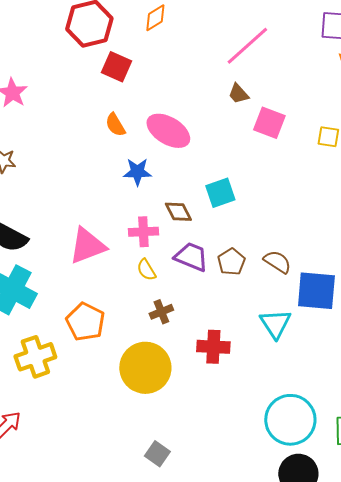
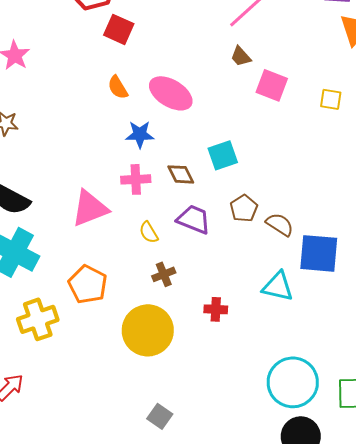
pink cross: (143, 232) -> (136, 179), moved
brown pentagon: (231, 262) -> (244, 208), moved
cyan triangle: (275, 324) -> (278, 286), turned -44
red cross: (213, 347) -> (216, 309), size x0.7

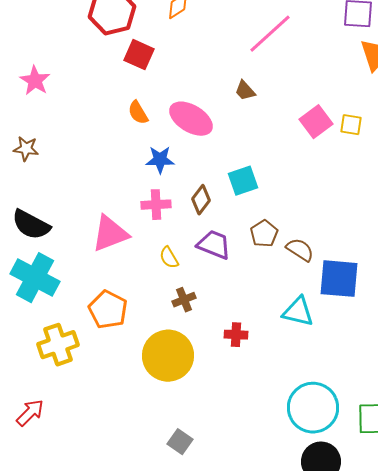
brown trapezoid: (241, 56) -> (245, 91), moved
pink square: (272, 85) -> (316, 122), moved, turned 32
brown diamond: (181, 174) -> (201, 200), turned 64

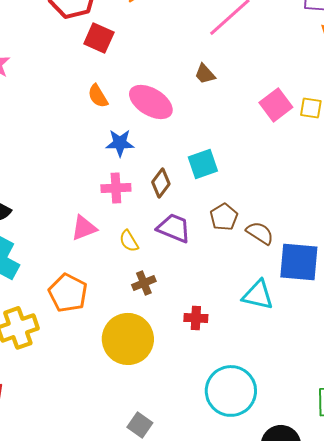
pink triangle: (110, 234) -> (84, 228), moved, size x0.7
cyan circle: (313, 408) -> (231, 391), moved

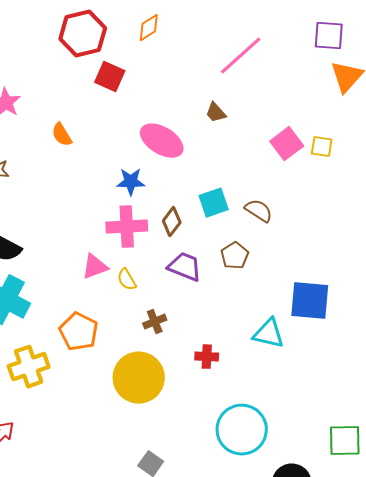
orange semicircle: (98, 96) -> (62, 135), moved
pink cross: (116, 188) -> (127, 227), size x1.4
brown semicircle: (260, 233) -> (259, 211), moved
yellow semicircle: (129, 241) -> (127, 280), moved

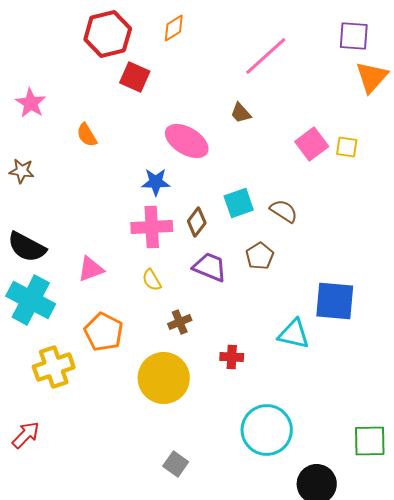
pink triangle: (95, 267) -> (91, 269), moved

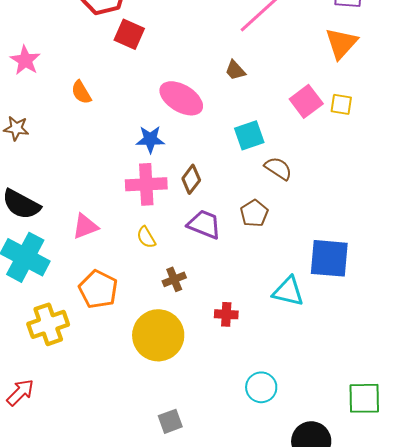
orange triangle: (372, 77) -> (341, 43), moved
cyan square: (239, 203) -> (249, 135), moved
cyan circle: (267, 430) -> (261, 387), size x0.6
gray square: (176, 464) -> (170, 421), turned 35

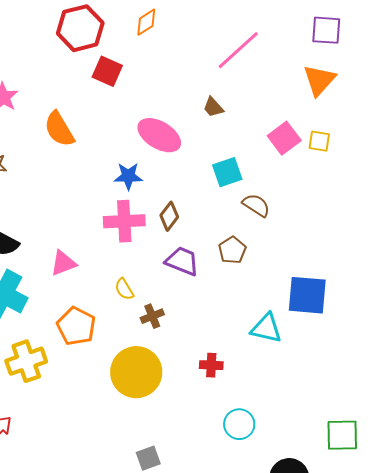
orange semicircle: (81, 92) -> (59, 129), size x1.5
yellow semicircle: (146, 237) -> (124, 289), moved
red cross: (226, 314) -> (211, 365), moved

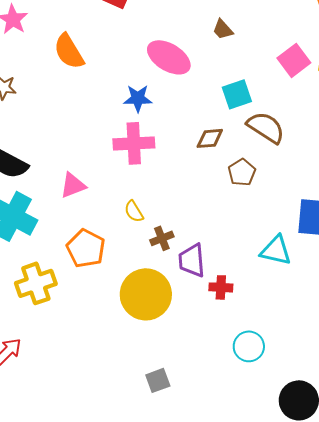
brown semicircle: (256, 205) -> (266, 127), size x1.4
brown diamond: (169, 216) -> (210, 138), moved, turned 48
purple trapezoid: (182, 261) -> (192, 260), moved, turned -117

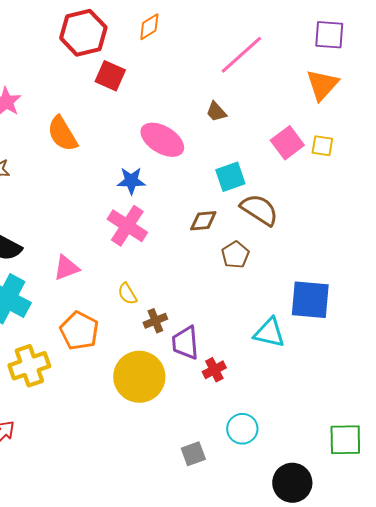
pink cross: (134, 143) -> (127, 226), turned 36
red cross: (221, 287) -> (214, 370), turned -30
gray square: (158, 380) -> (193, 454), moved

